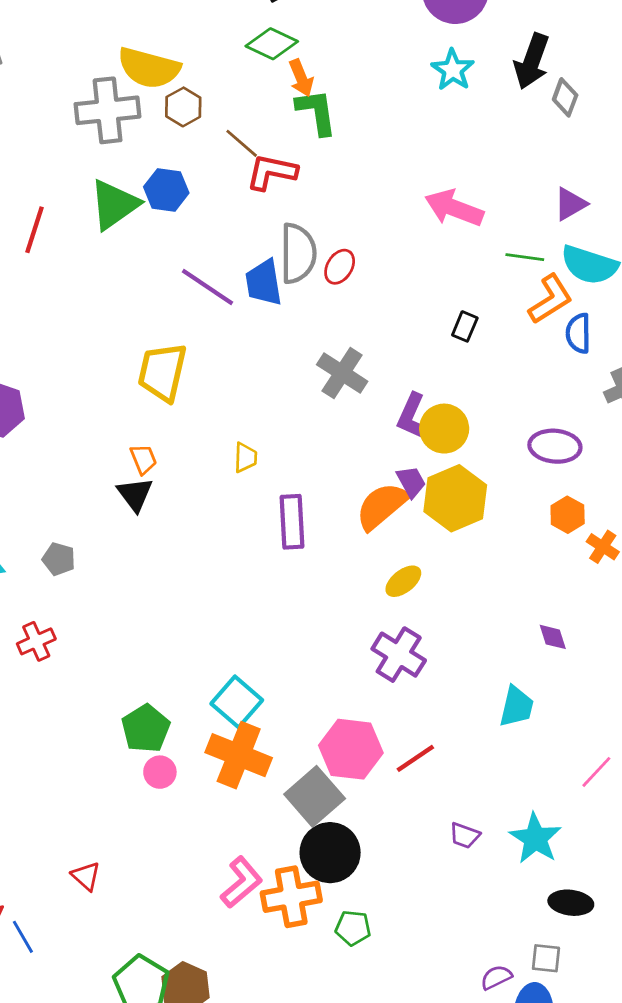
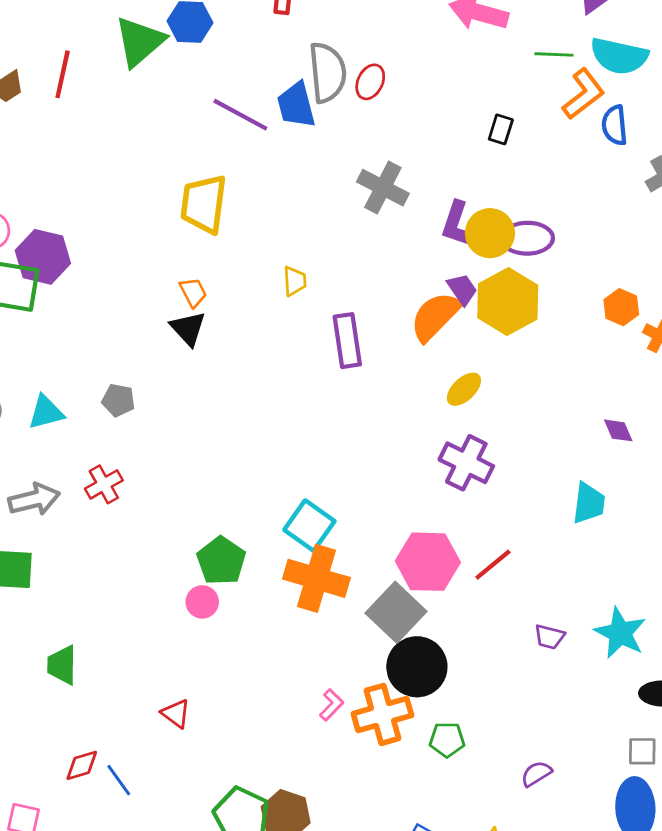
purple ellipse: (555, 446) -> (527, 238), moved
pink circle: (160, 772) -> (202, 602), moved
pink L-shape: (241, 882) -> (331, 705), size x0.6
purple semicircle: (496, 977) -> (536, 774), moved

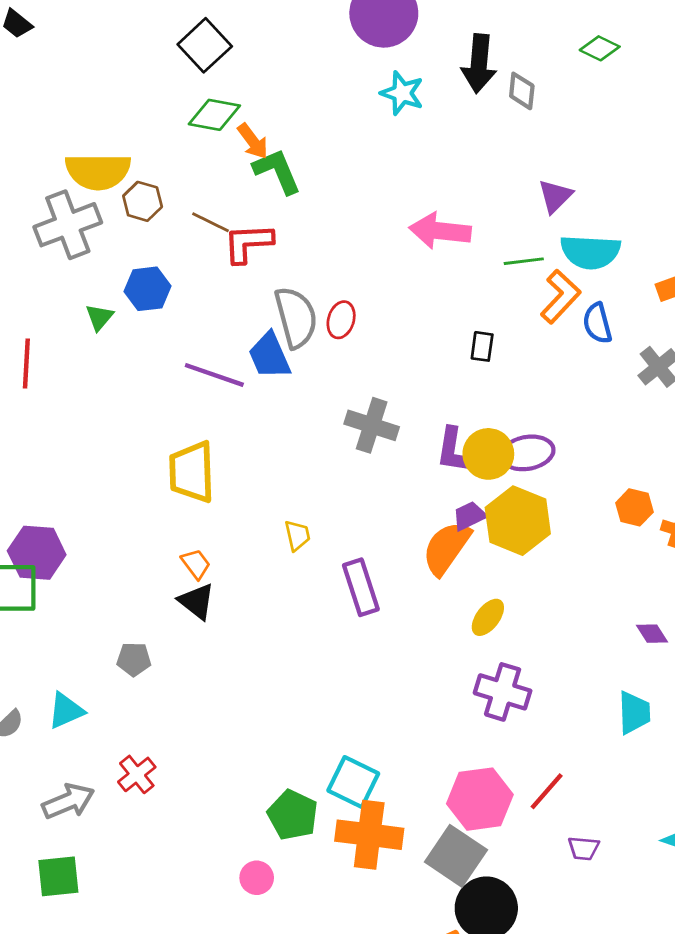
green triangle: (140, 42) -> (99, 317), size x0.5
purple trapezoid: (462, 289) -> (469, 516), turned -72
gray pentagon: (118, 400) -> (134, 659), moved
green pentagon: (221, 561) -> (293, 815), moved
purple trapezoid: (549, 637) -> (584, 848), moved

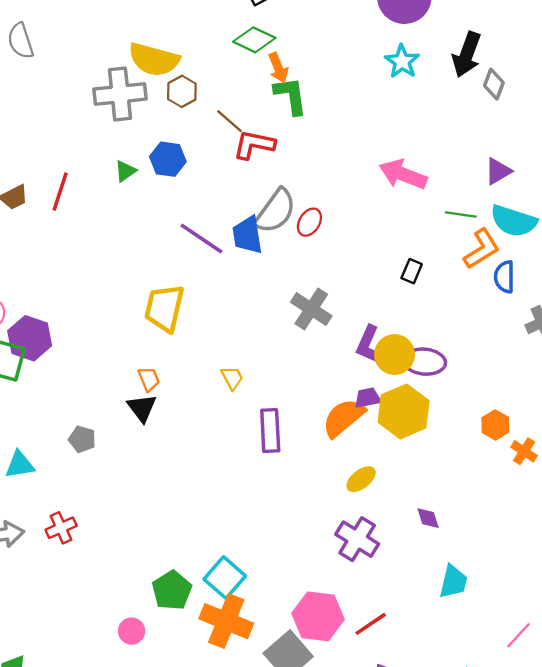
gray semicircle: (296, 317) -> (275, 211), turned 36
yellow trapezoid: (297, 535) -> (232, 378), turned -30
purple diamond: (652, 634) -> (428, 518), moved

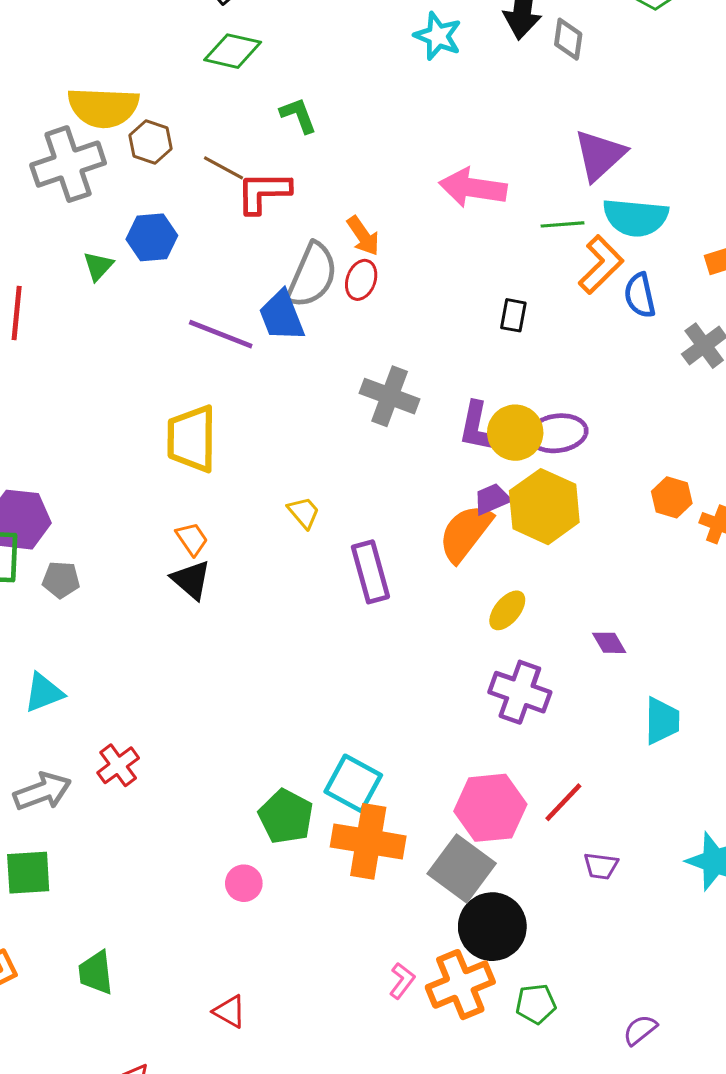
orange arrow: (278, 68) -> (363, 236), moved
green L-shape: (291, 96) -> (298, 115), size x0.7
purple triangle: (498, 171) -> (600, 155), size x1.4
gray pentagon: (82, 439) -> (61, 580), moved

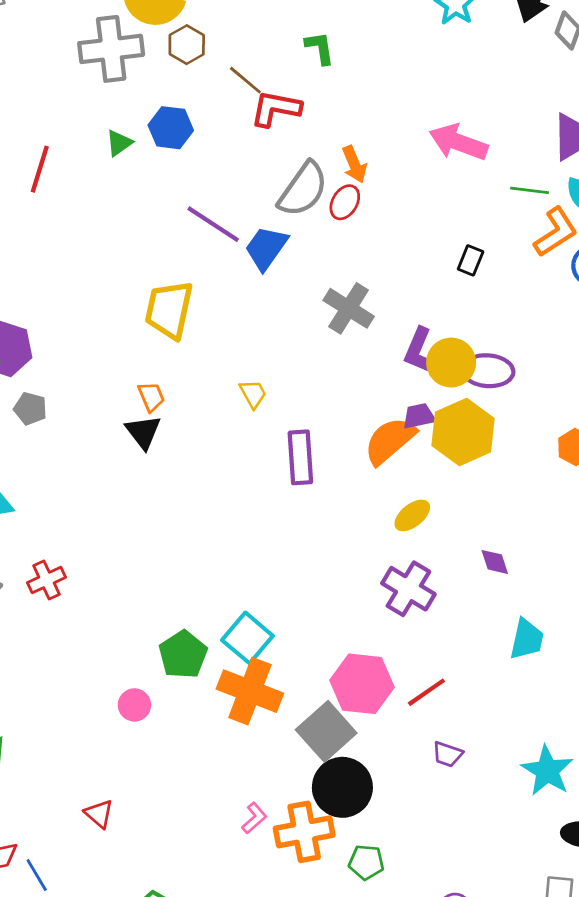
blue trapezoid: (282, 316) -> (266, 248), moved, turned 45

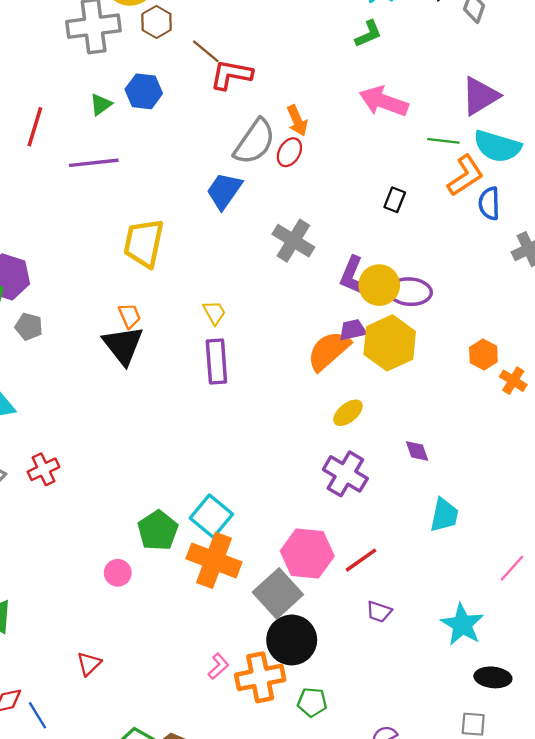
green L-shape: (320, 48) -> (368, 34), moved, turned 76
purple line: (213, 224) -> (94, 163), moved, turned -39
black triangle: (143, 432) -> (123, 345), size x1.4
purple rectangle: (300, 457) -> (216, 361), moved
red triangle: (99, 814) -> (89, 664), turned 35

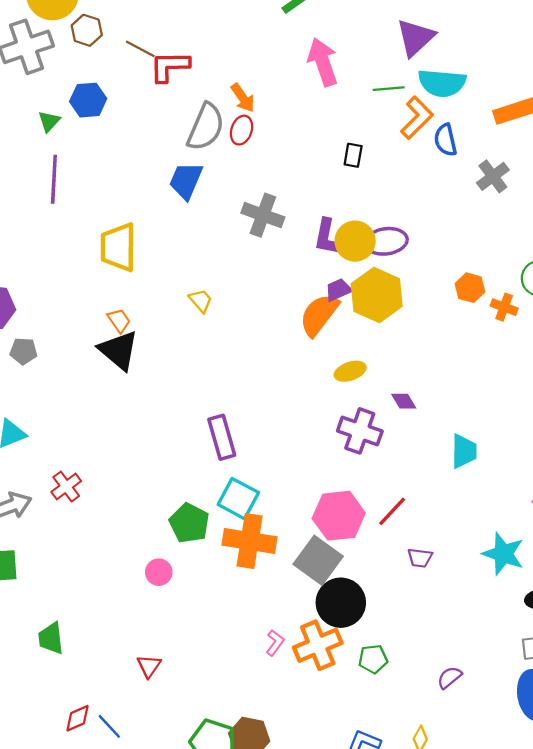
pink arrow: (384, 101) -> (323, 62), turned 63
purple line: (94, 163) -> (54, 179), turned -69
purple rectangle: (216, 361) -> (222, 437), moved
yellow ellipse: (348, 413) -> (350, 371), turned 32
purple diamond: (417, 451) -> (404, 401), moved

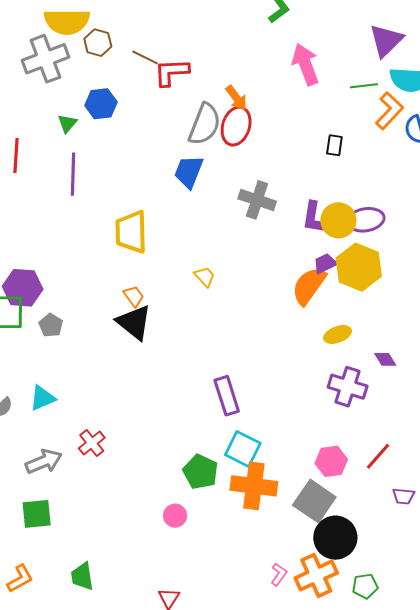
red ellipse: (242, 130) -> (236, 126), size x1.5
gray pentagon: (24, 351) -> (51, 325), turned 30
pink hexagon: (339, 516) -> (331, 461), size x0.7

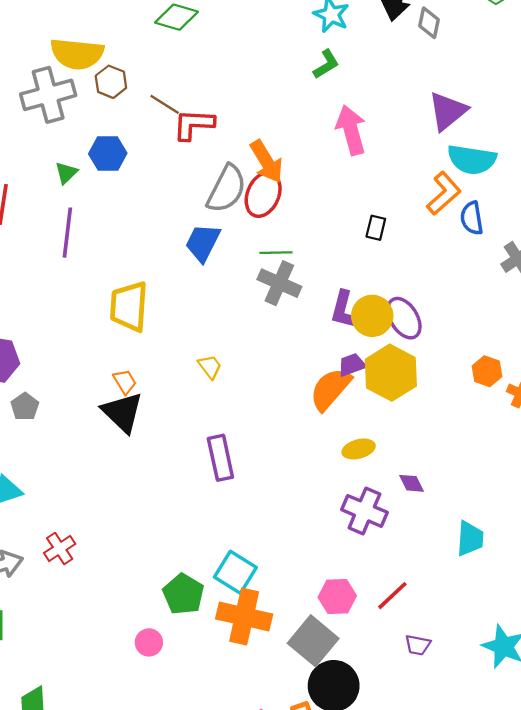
green line: (364, 86) -> (276, 253), moved
orange arrow: (236, 98) -> (267, 161), size x1.4
purple ellipse: (366, 220) -> (404, 318), turned 63
purple rectangle: (227, 396) -> (220, 458), moved

